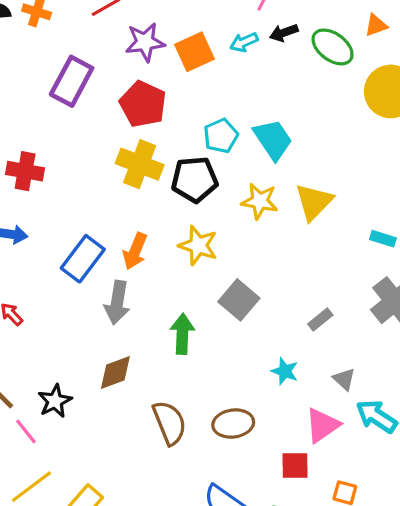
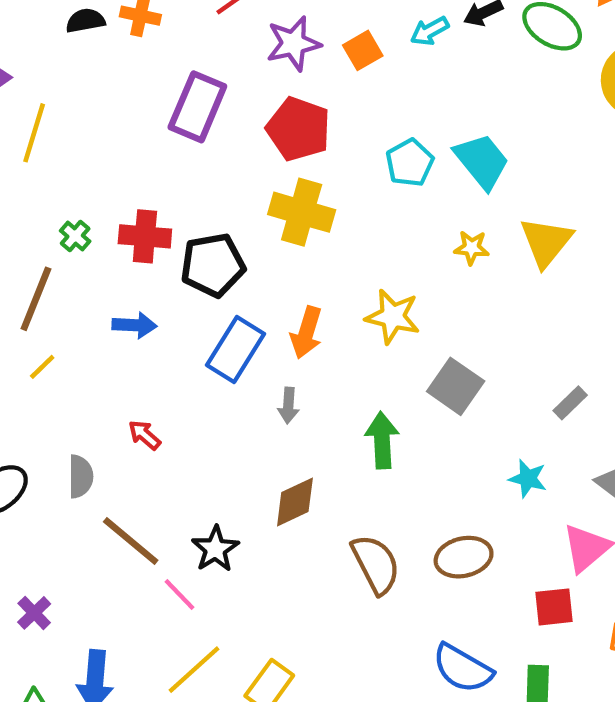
orange square: (194, 52) -> (363, 50), size x0.7
black pentagon: (195, 179) -> (213, 265), moved
yellow star: (260, 201) -> (472, 248), size x0.7
gray arrow: (117, 303) -> (288, 405), size x0.6

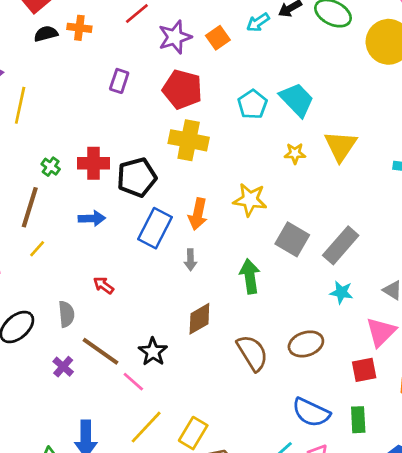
purple rectangle: (197, 107) -> (119, 81), size x0.6
gray rectangle: (570, 403) -> (341, 245), moved, size x1.8
purple cross: (34, 613) -> (63, 367), moved

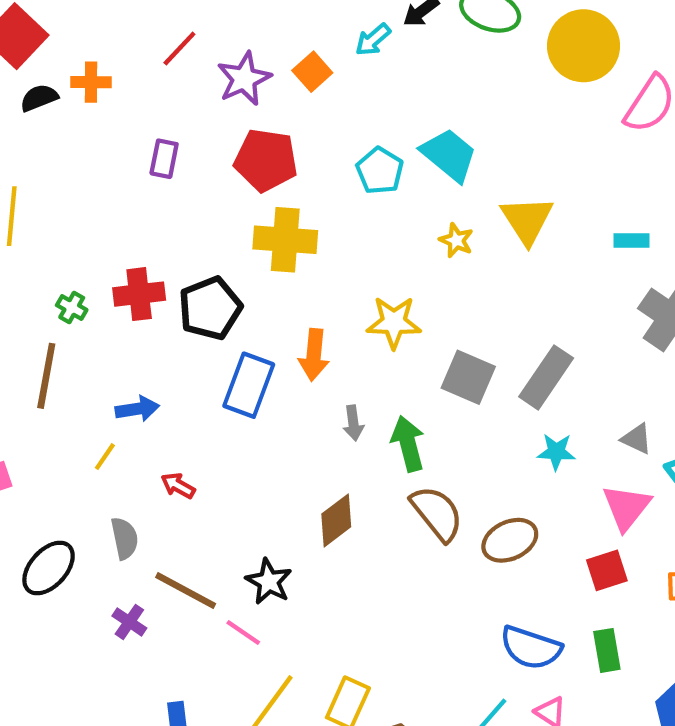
yellow star: (295, 153) -> (456, 240), turned 30
blue arrow: (92, 218) -> (137, 409), moved
yellow line: (37, 249) -> (105, 457), moved
gray arrow: (190, 260) -> (353, 423), moved
brown semicircle: (252, 353) -> (437, 513), moved

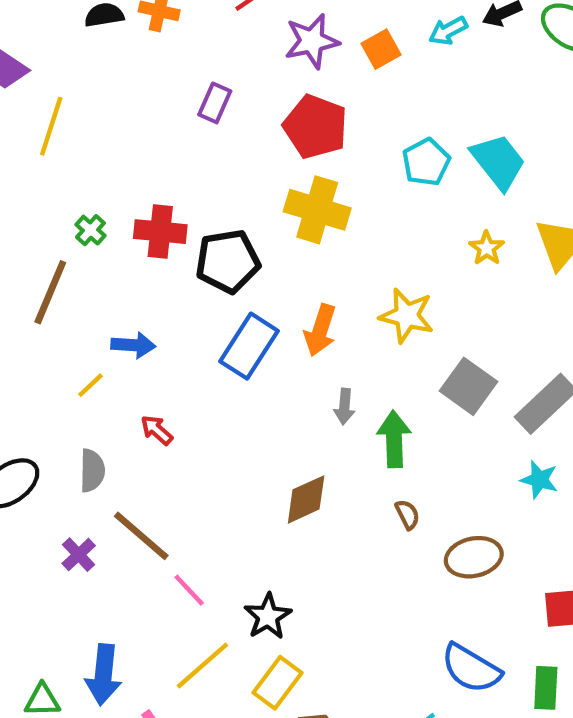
brown semicircle: (437, 513) -> (407, 515), size x0.5
black star: (269, 581) -> (268, 616), moved

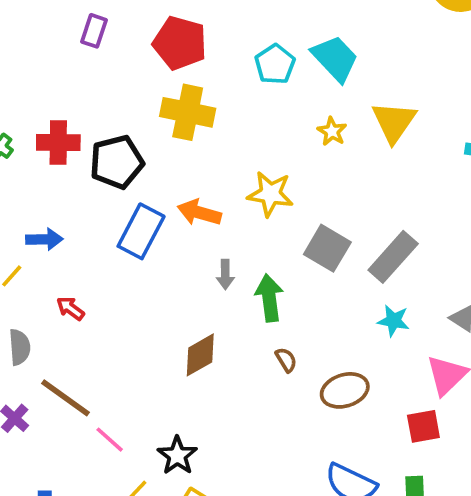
orange arrow: (320, 330) -> (199, 213), turned 93

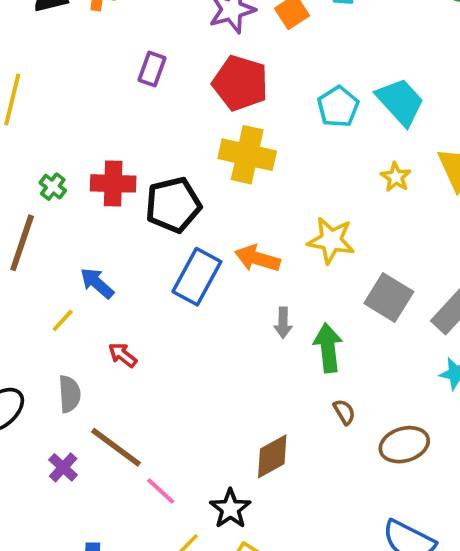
blue arrow: (44, 239) -> (97, 283), turned -138
brown diamond: (200, 355) -> (272, 456), moved

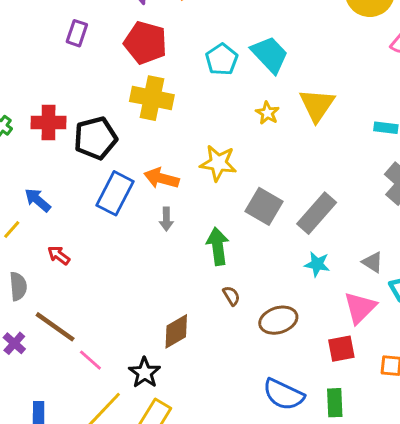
gray arrow: (283, 323) -> (166, 219), moved

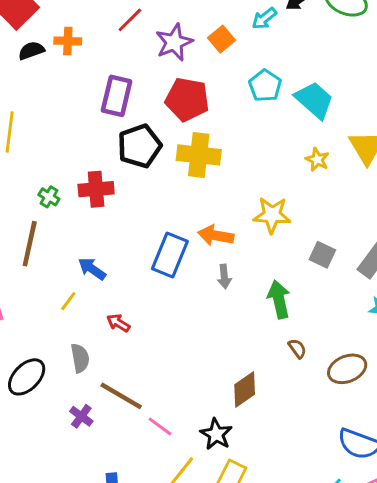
purple rectangle: (77, 33) -> (117, 96), size x1.5
cyan pentagon: (222, 59) -> (265, 86), moved
black pentagon: (95, 138) -> (140, 146), moved
gray square: (264, 206) -> (322, 255), size x0.7

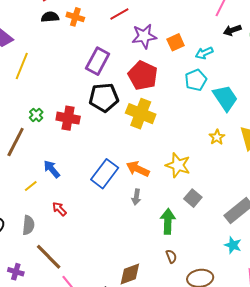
cyan arrow: (264, 18) -> (204, 53), moved
gray square: (322, 255) -> (193, 198), moved
purple cross: (81, 416) -> (16, 272), moved, turned -35

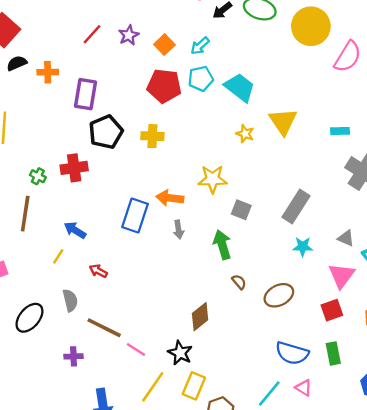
orange cross: (75, 17) -> (48, 72), moved
purple star: (144, 36) -> (129, 35), moved, size x0.7
red pentagon: (143, 76) -> (164, 86), moved
cyan pentagon: (196, 80) -> (201, 79), turned 30
yellow cross: (141, 114) -> (152, 136), size x0.7

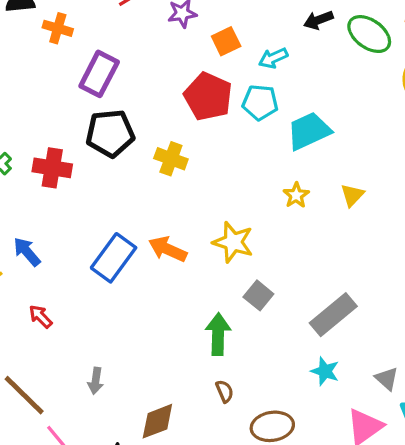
cyan trapezoid: (240, 87) -> (309, 131), turned -80
yellow triangle: (283, 122) -> (352, 195), size x0.6
gray arrow: (179, 229) -> (96, 381), moved

